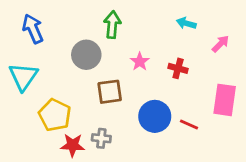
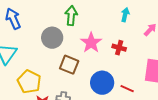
cyan arrow: (186, 23) -> (125, 15), turned 88
pink star: (140, 62) -> (91, 43), size x1.5
brown square: (110, 92) -> (69, 65), turned 30

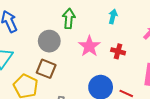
cyan arrow: (125, 15) -> (113, 16), moved
brown square: (69, 65) -> (46, 69), moved

